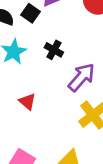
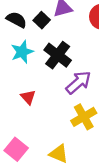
black cross: (54, 50) -> (58, 55), size x1.6

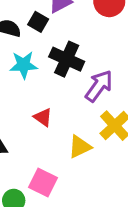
cyan star: (22, 52) -> (24, 65), turned 30
yellow triangle: (59, 154) -> (80, 147), moved, turned -36

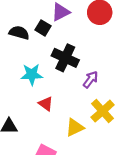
cyan star: (24, 65) -> (32, 75), moved
purple arrow: (99, 86) -> (91, 80), size x0.7

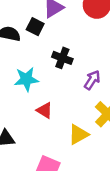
black cross: (65, 58) -> (62, 58), size x0.7

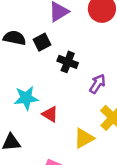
black square: (35, 27) -> (42, 42), moved, turned 36
cyan star: (26, 79) -> (26, 98), moved

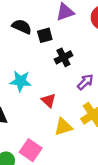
black cross: (68, 62) -> (63, 57), turned 30
red triangle: (50, 114) -> (48, 100), moved

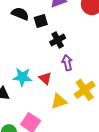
cyan star: (21, 81) -> (22, 77), moved
purple arrow: (85, 82) -> (67, 63), moved, turned -56

